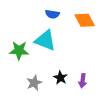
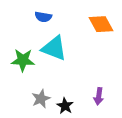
blue semicircle: (52, 14) -> (43, 17), moved
black star: (60, 78) -> (65, 106), moved

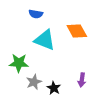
orange diamond: (101, 24) -> (77, 31), moved
green star: (23, 60) -> (19, 63), moved

